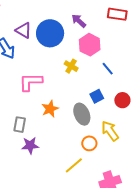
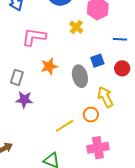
blue line: (108, 69) -> (120, 39), moved, turned -56
orange circle: (89, 143) -> (91, 115), moved

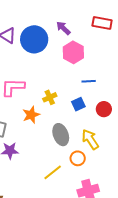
yellow cross: (76, 27) -> (50, 97), moved, turned 32
blue line: (120, 39) -> (89, 81), moved
gray ellipse: (80, 76) -> (61, 135), moved

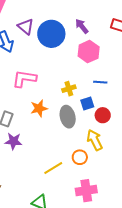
yellow cross: (50, 97) -> (69, 89), moved
red circle: (104, 109) -> (103, 115), moved
gray ellipse: (61, 135) -> (68, 117), moved

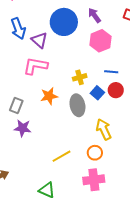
purple triangle: (26, 27) -> (39, 40), moved
blue square: (87, 104) -> (97, 93), turned -32
red circle: (103, 115) -> (116, 90), moved
orange circle: (80, 157) -> (95, 153), moved

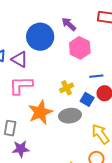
orange star: (49, 96) -> (40, 112), size x1.4
gray ellipse: (77, 105) -> (70, 116), turned -75

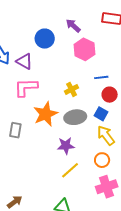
blue circle: (40, 37) -> (45, 39), size x0.7
blue square: (87, 99) -> (101, 114), moved
purple star: (21, 149) -> (66, 146), moved

